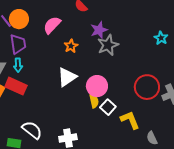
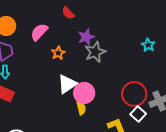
white triangle: (67, 77) -> (67, 84), moved
white square: (108, 107) -> (138, 114), moved

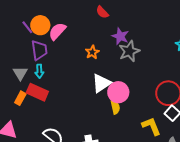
pink semicircle: (39, 32) -> (57, 31), moved
purple star: (86, 37) -> (120, 36), turned -30

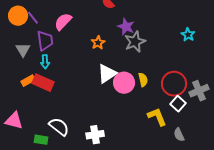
orange circle: (40, 25) -> (18, 16), moved
gray triangle: (20, 73) -> (23, 50), moved
orange rectangle: (20, 98) -> (28, 81), moved, turned 32
yellow semicircle: (115, 107) -> (143, 80), moved

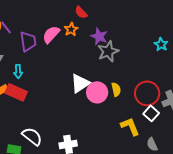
pink semicircle: (63, 22) -> (51, 34), moved
purple trapezoid: (45, 41) -> (28, 41), moved
orange star: (98, 43) -> (71, 29), moved

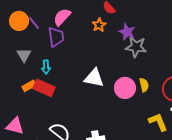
pink semicircle: (51, 34) -> (62, 17), moved
gray star: (108, 51) -> (136, 47), turned 30
white triangle: (80, 83) -> (94, 78), moved, turned 45

